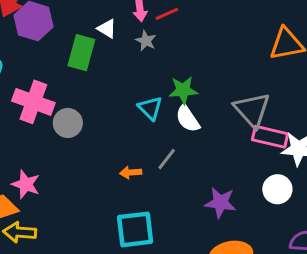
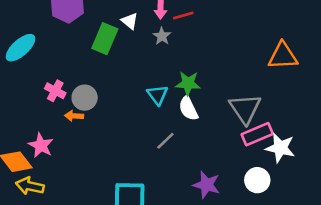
pink cross: (33, 102) -> (55, 91), moved, size x0.6
pink rectangle: (270, 137) -> (257, 134), turned -44
orange arrow: (131, 173) -> (74, 116), moved

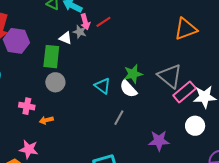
gray star: (162, 36) -> (80, 32), moved
green star: (188, 83) -> (133, 74), moved
gray circle: (85, 98) -> (55, 82), moved

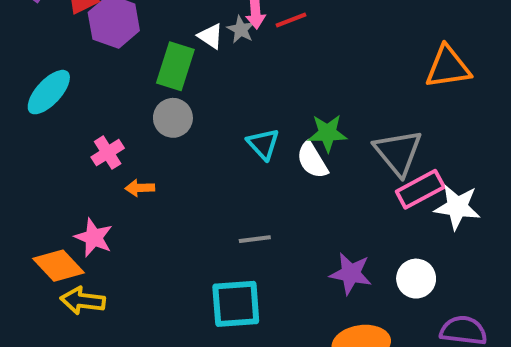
pink cross: (27, 106) -> (108, 153), turned 35
gray line: (119, 118) -> (255, 239), moved, turned 42
white circle: (195, 126) -> (416, 279), moved

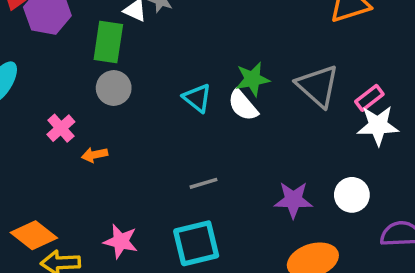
pink rectangle: (420, 189) -> (369, 98), moved, size x0.7
pink star: (94, 237) -> (121, 241), moved

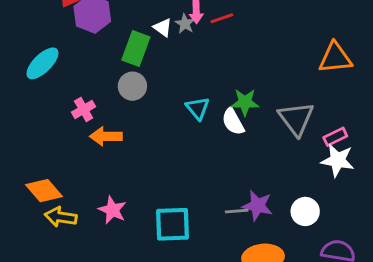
orange arrow: (95, 155) -> (106, 136), size x1.5
gray line: (204, 183) -> (237, 211), moved

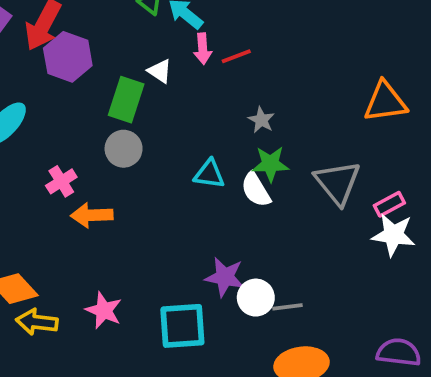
gray star: (185, 24) -> (261, 120), moved
cyan triangle: (198, 108) -> (209, 174), turned -40
purple star: (257, 206) -> (225, 277), moved
gray line: (237, 211) -> (287, 307), moved
white circle: (305, 211) -> (256, 298), moved

